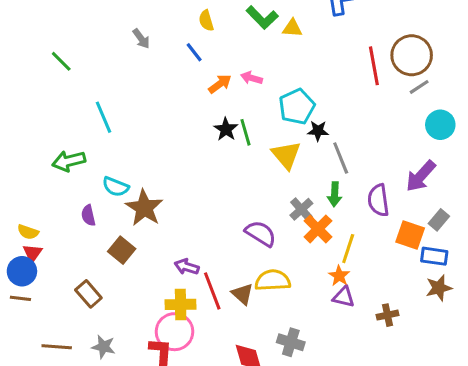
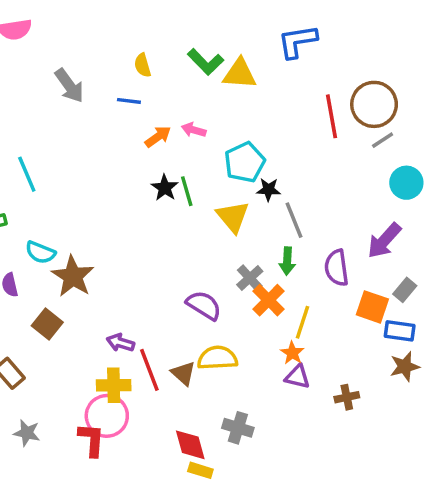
yellow triangle: (292, 28) -> (240, 74), size x1.5
gray arrow: (141, 39) -> (69, 86), size x1.5
blue line: (194, 52) -> (129, 101), turned -45

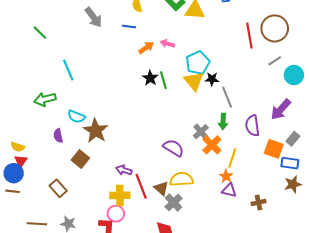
gray line: (383, 140) -> (275, 61), moved
yellow triangle: (233, 217) -> (194, 81), moved
pink circle: (107, 416) -> (116, 214), size x0.7
gray cross: (238, 428) -> (173, 202), moved, turned 30

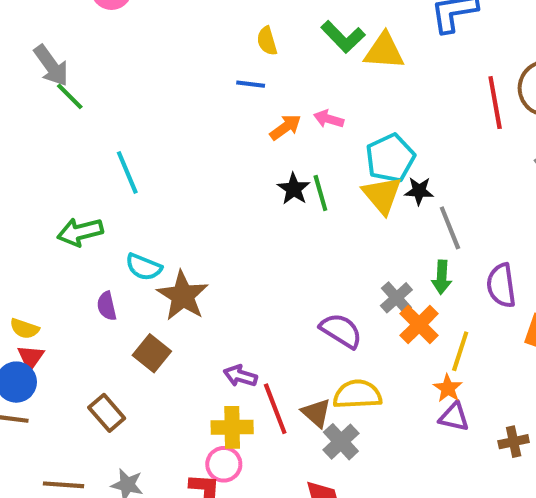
gray arrow: (94, 17) -> (51, 66), moved

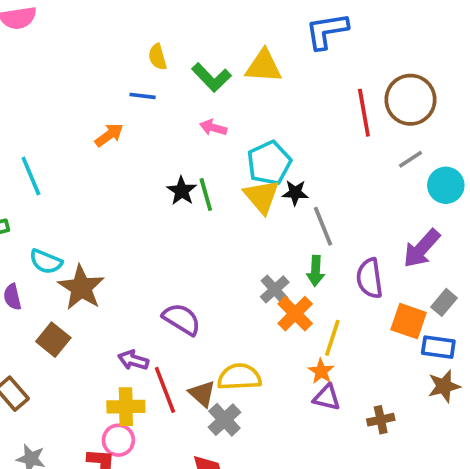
green L-shape: (343, 37) -> (211, 77), moved
orange arrow: (285, 127) -> (109, 135), moved
purple semicircle: (341, 331) -> (182, 319), moved

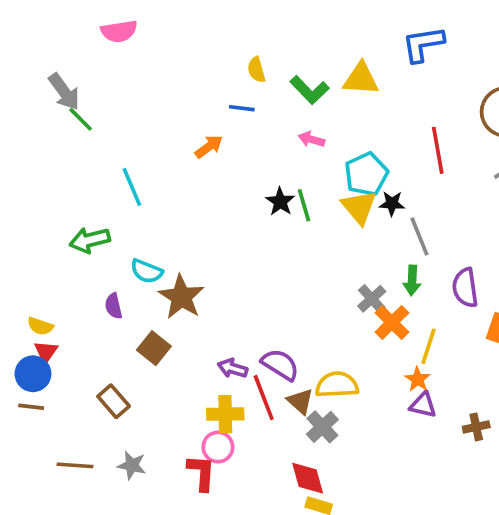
red line: (364, 113) -> (438, 150), moved
purple semicircle: (182, 319) -> (280, 365), moved

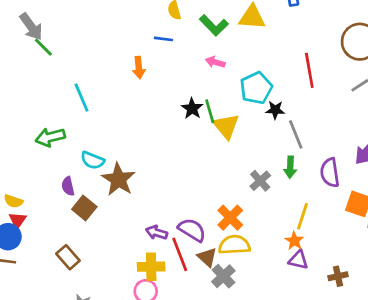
orange arrow: (209, 147) -> (139, 68), turned 120
yellow triangle: (359, 207) -> (226, 126), moved
orange cross: (392, 322) -> (230, 218), moved
brown square: (154, 348) -> (84, 208), moved

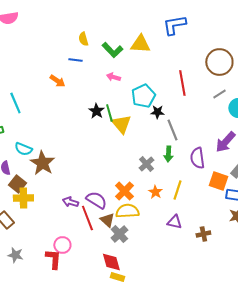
orange arrow: (139, 68) -> (57, 81), turned -49
orange star: (294, 241) -> (155, 192), moved
yellow cross: (151, 267) -> (23, 198), moved

